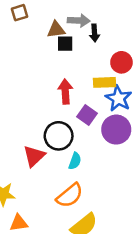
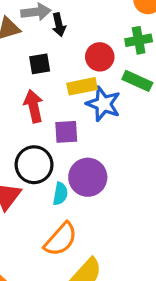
black square: (65, 44) -> (40, 64), moved
purple square: (87, 115) -> (66, 132), turned -30
purple circle: (116, 130) -> (88, 177), moved

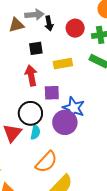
red circle: (100, 57) -> (75, 28), moved
blue star: (103, 104) -> (74, 108), moved
cyan semicircle: (60, 194) -> (35, 132), moved

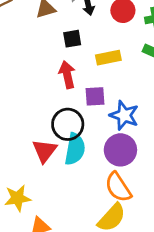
purple circle: (65, 122) -> (120, 150), moved
cyan semicircle: (35, 132) -> (75, 149), size x1.6
orange semicircle: (46, 162) -> (118, 187), moved, turned 105

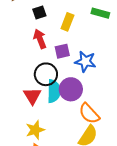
yellow rectangle: (108, 58) -> (67, 22), turned -48
purple circle: (120, 150) -> (71, 89), moved
yellow star: (18, 198) -> (35, 130), moved

